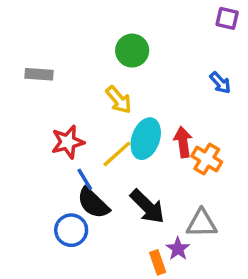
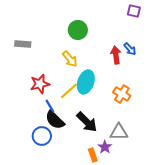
red arrow: (183, 142) -> (116, 55), moved

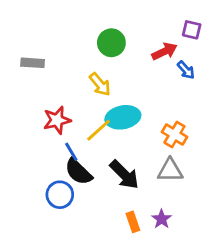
purple square: (134, 11) -> (192, 30), moved
red arrow: (116, 55) -> (164, 51), moved, turned 72
cyan ellipse: (86, 82) -> (123, 117), turned 60
gray triangle: (119, 132) -> (170, 170), moved
purple star: (105, 147) -> (162, 219), moved

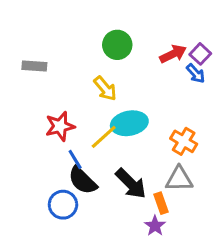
purple square: (192, 30) -> (200, 54), moved, turned 30
purple star: (162, 219) -> (155, 226), moved
orange rectangle: (133, 222) -> (161, 203), moved

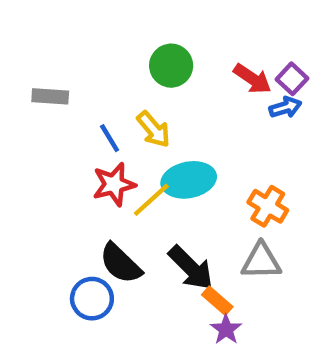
red arrow: (173, 54) -> (252, 79), turned 60
blue arrow: (196, 73) -> (285, 107), turned -65
red star: (60, 126) -> (114, 184), moved
blue line: (75, 159) -> (110, 138), moved
orange rectangle: (161, 203) -> (217, 301), moved, turned -30

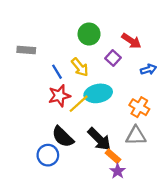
purple square: (292, 79) -> (113, 58), moved
blue arrow: (285, 107) -> (148, 69), moved

